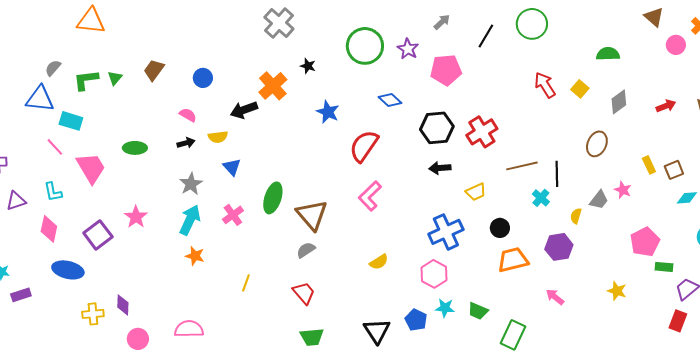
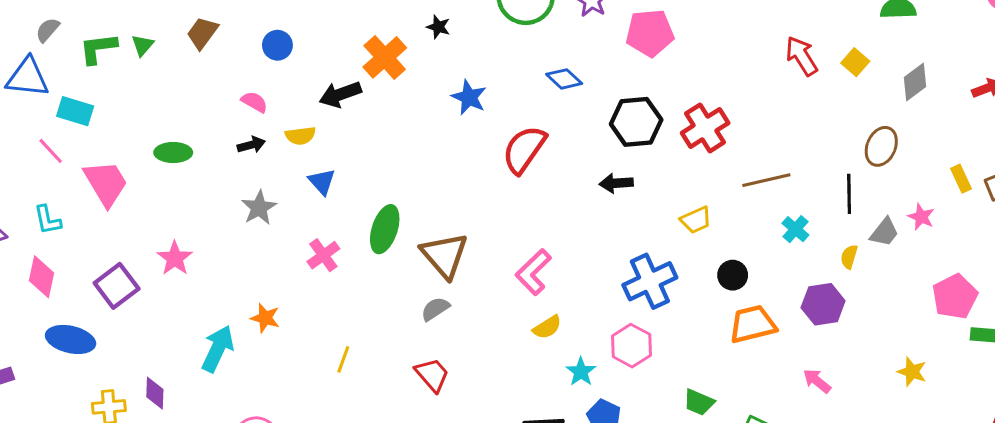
black arrow: (440, 168) -> (616, 183), moved
black line: (557, 174) -> (849, 194), moved
pink L-shape: (370, 196) -> (533, 272), moved
cyan arrow: (190, 220) -> (218, 349), moved
cyan star: (445, 308) -> (581, 372), moved, turned 30

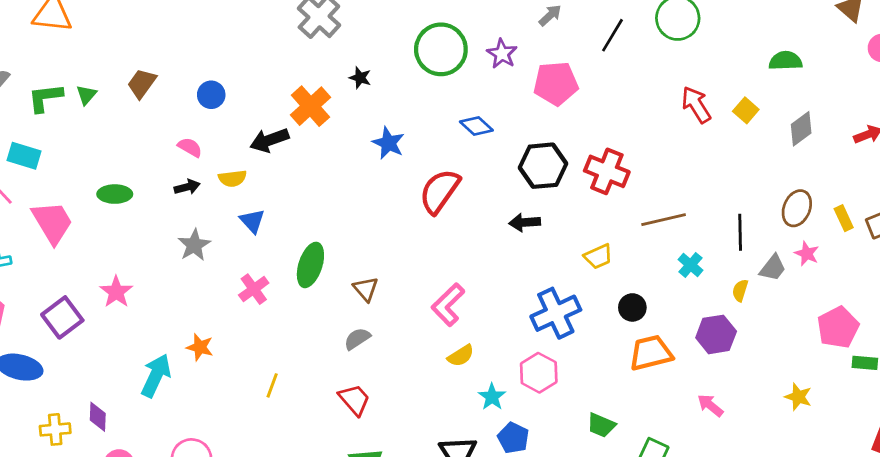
red cross: (705, 128) -> (607, 171), turned -36
brown ellipse: (881, 146) -> (797, 208), moved
brown triangle: (444, 255) -> (366, 289), size x0.6

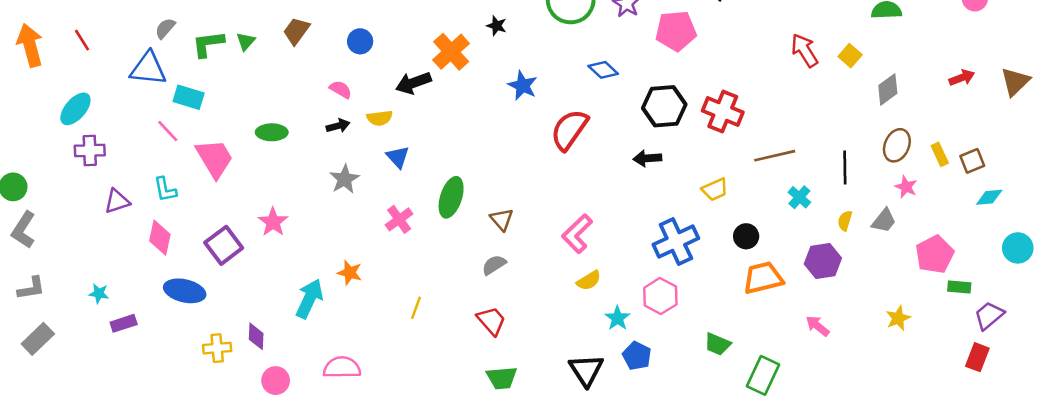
gray diamond: (801, 129) -> (888, 89), moved
gray trapezoid: (773, 268) -> (884, 221), moved
yellow star: (798, 397) -> (898, 318), turned 30

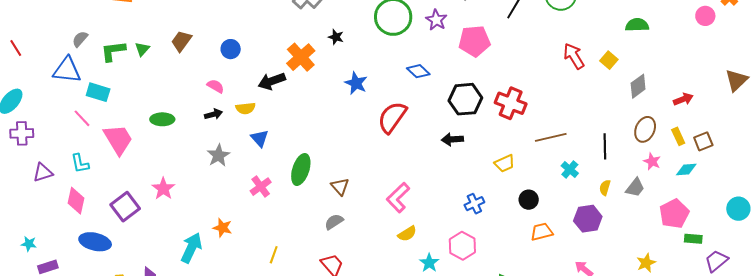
red arrow: (962, 78) -> (683, 99), moved
cyan diamond: (989, 197) -> (686, 169), moved
blue cross: (676, 241) -> (474, 204), size x0.6
orange trapezoid: (763, 278) -> (542, 232), size x0.7

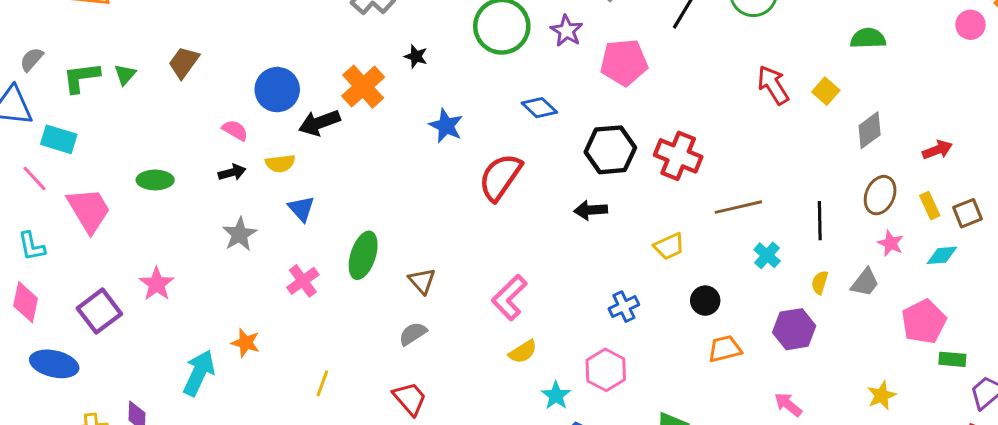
blue circle: (231, 49) -> (277, 90), moved, size x1.5

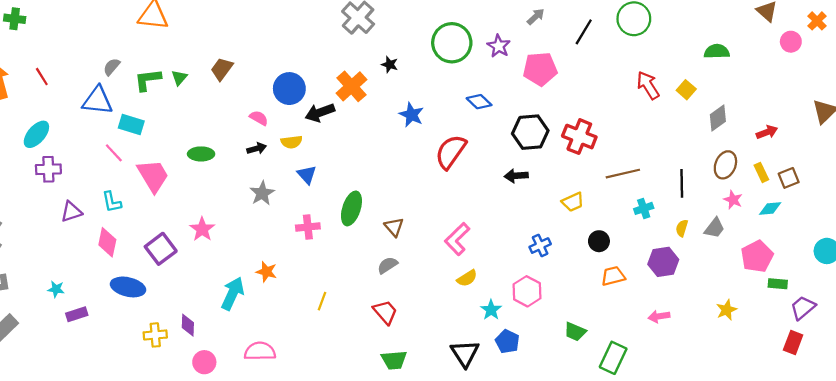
cyan cross: (767, 255) -> (644, 208), turned 30
pink cross: (303, 281) -> (308, 227), turned 30
pink arrow: (788, 405) -> (659, 316), turned -48

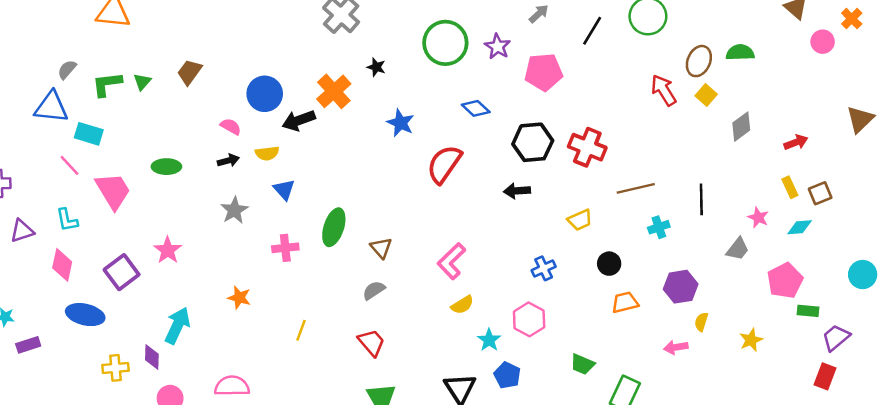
brown ellipse: (725, 165) -> (699, 61), moved
yellow semicircle: (682, 228) -> (701, 322), moved
cyan arrow: (233, 294) -> (177, 325), moved

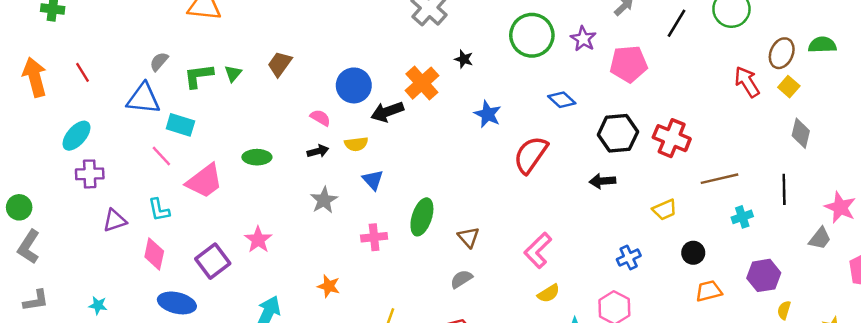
gray diamond: (741, 127) -> (801, 133), moved, turned -40
pink trapezoid: (113, 191) -> (204, 181), turned 84
pink star: (758, 218) -> (840, 207), size x1.5

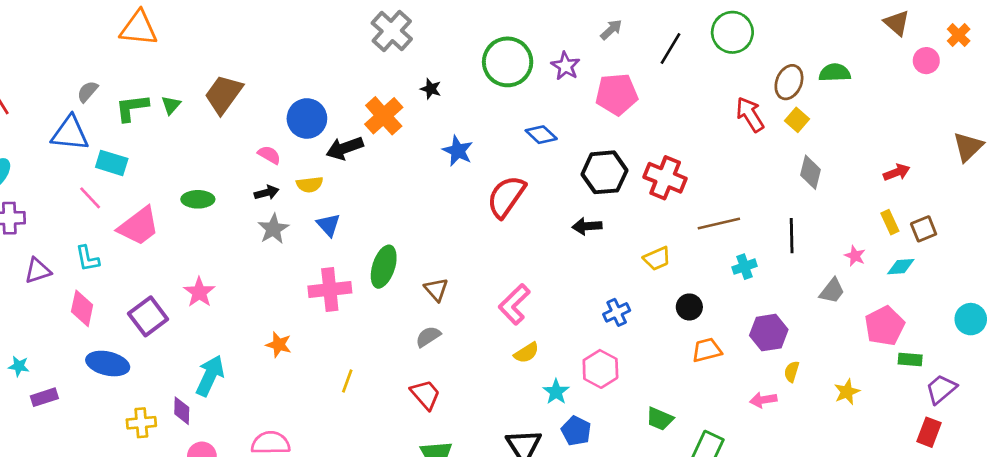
brown trapezoid: (280, 64) -> (223, 94), size x1.4
gray star: (324, 200) -> (273, 229), moved
pink star: (840, 207) -> (855, 256), size x0.6
pink cross: (374, 237) -> (330, 289), size x1.4

